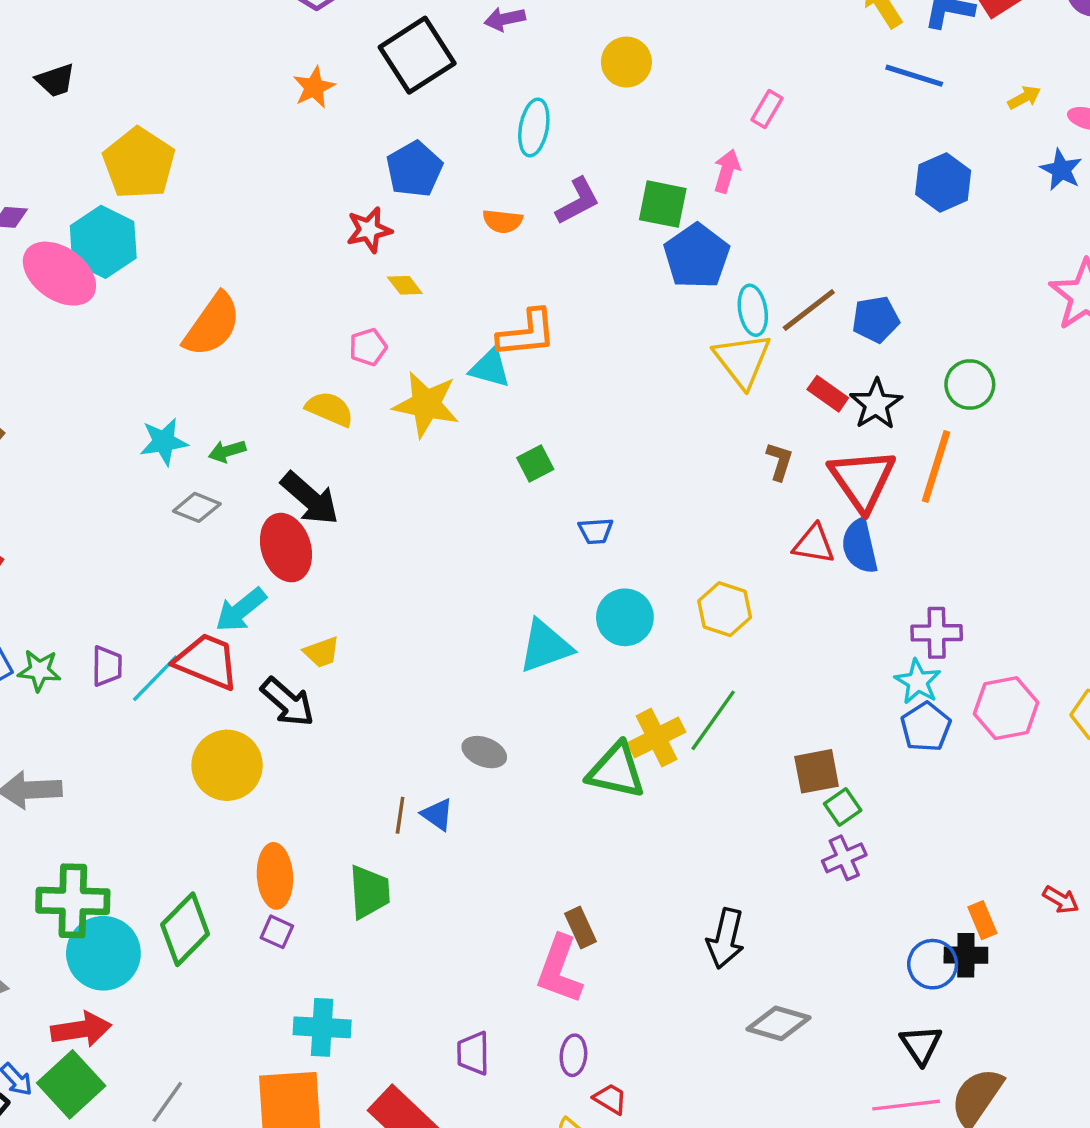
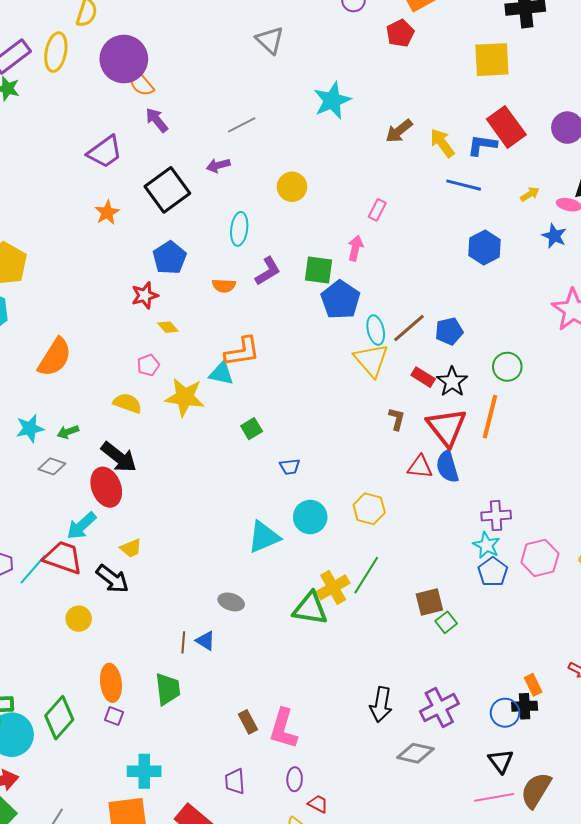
yellow circle: (227, 765) -> (79, 619), size x0.6
purple cross: (844, 858) -> (439, 708), moved, size x1.5
brown rectangle: (580, 927) -> (248, 722), moved

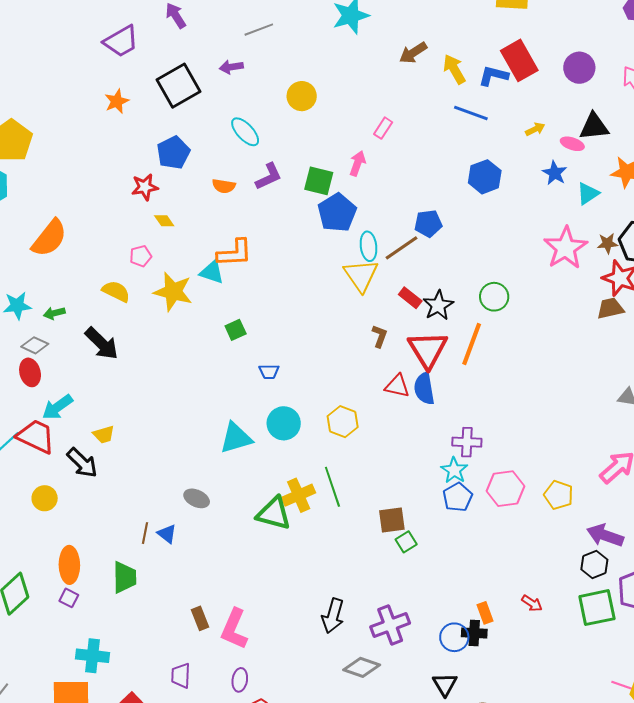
cyan ellipse: (239, 229) -> (245, 132), turned -56
blue pentagon: (449, 331) -> (428, 224), moved
red ellipse: (106, 487) -> (30, 372), moved, size x0.7
green line: (366, 575) -> (332, 487), turned -57

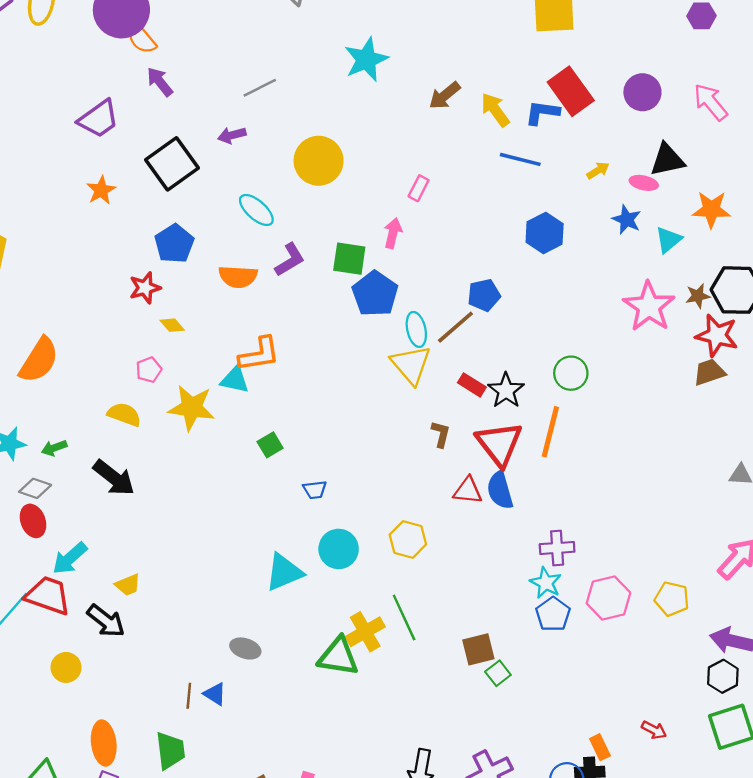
yellow circle: (302, 96) -> (319, 161), size x1.4
orange semicircle: (224, 186) -> (238, 277), size x1.4

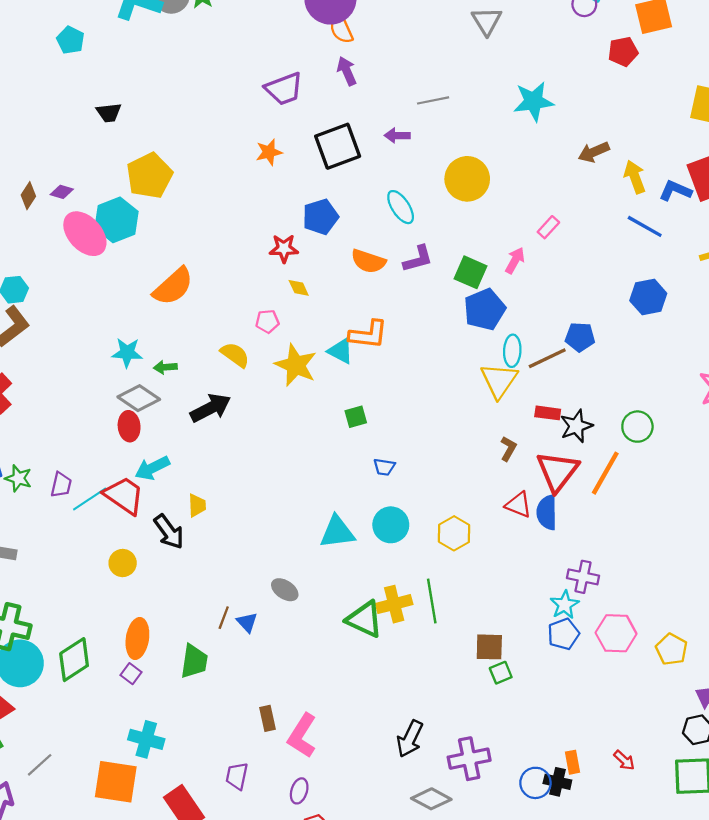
red rectangle: (472, 385) -> (548, 413), turned -40
black arrow: (114, 478) -> (211, 408), turned -81
gray diamond: (35, 488) -> (139, 398), size x1.4
yellow trapezoid: (128, 585) -> (197, 505), turned -85

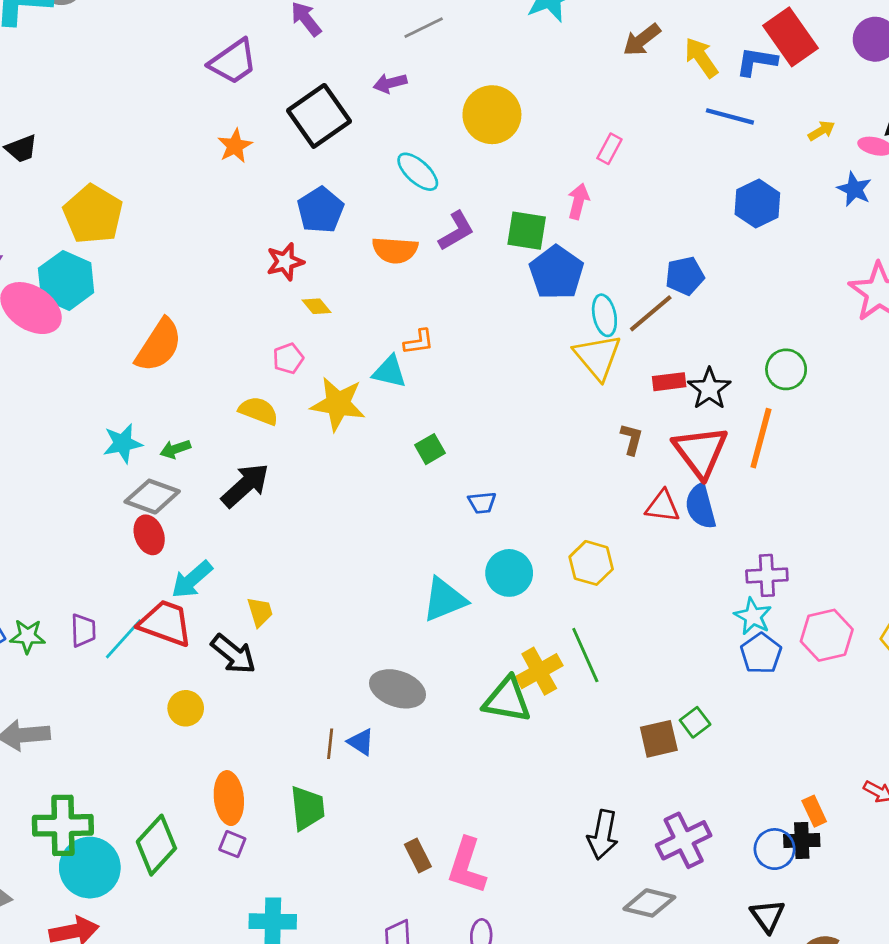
orange L-shape: (368, 334) -> (419, 342), size x0.6
gray ellipse: (285, 590) -> (397, 689), size x1.5
brown square: (489, 647) -> (659, 739), moved

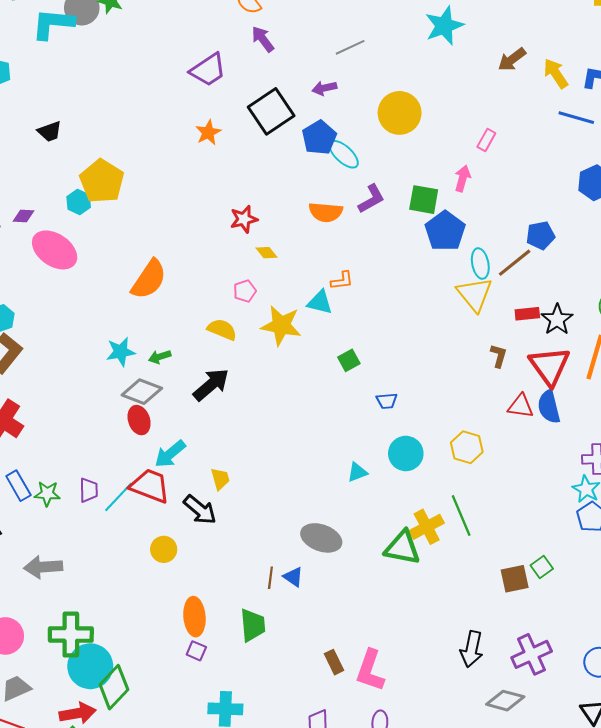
blue pentagon: (320, 210) -> (319, 138), moved
cyan hexagon: (66, 280) -> (79, 202), moved, size x0.6
cyan triangle: (444, 599) -> (357, 472), size x0.6
green diamond: (156, 845) -> (114, 687), moved

